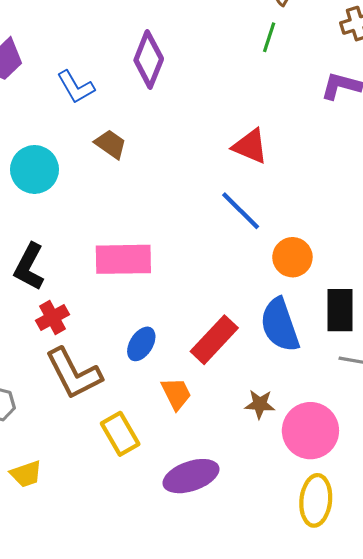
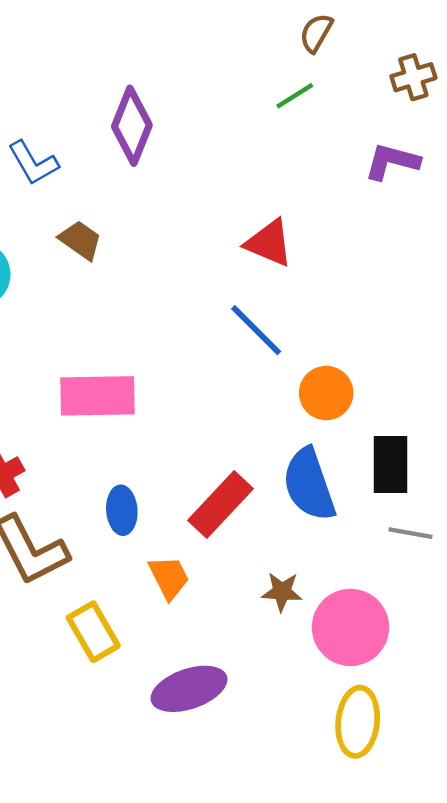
green line: (269, 37) -> (295, 96), turned 40
blue ellipse: (141, 344) -> (122, 510), turned -36

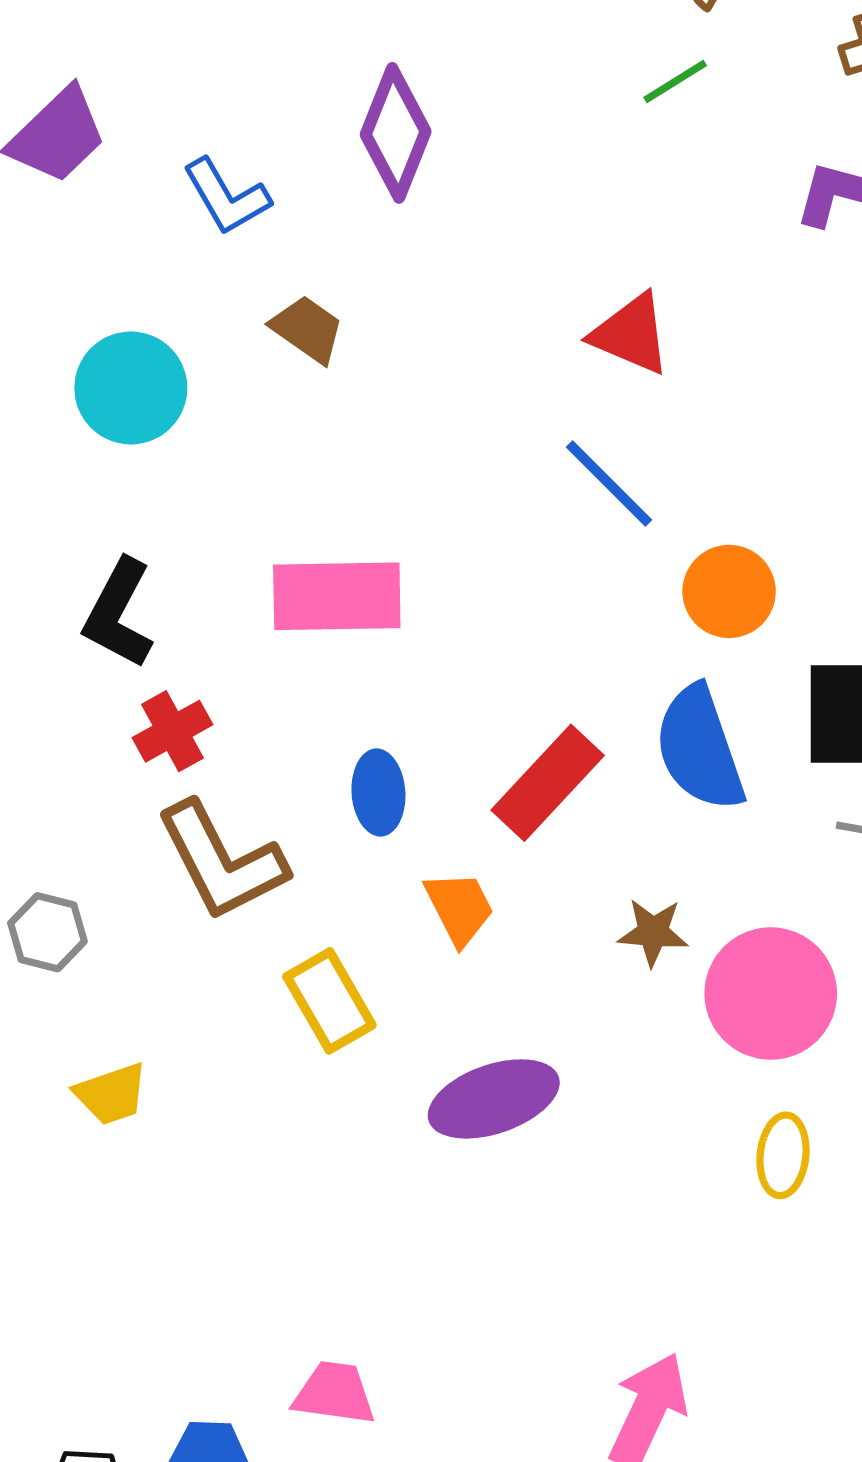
yellow ellipse: (358, 722) -> (783, 1155), size x0.7

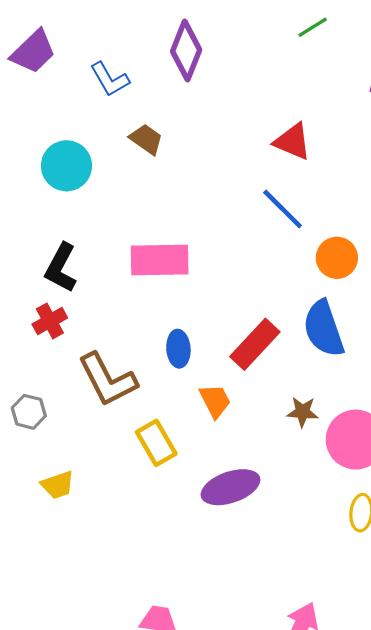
red cross: (173, 731) -> (50, 321), moved

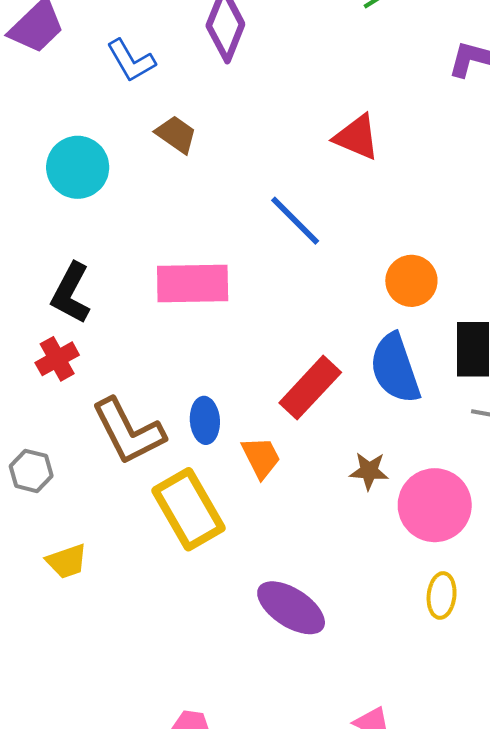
blue line: (283, 209) -> (295, 221), moved
blue ellipse: (178, 349) -> (205, 420), moved
yellow rectangle: (156, 443) -> (188, 509), size x1.4
purple ellipse: (231, 487) -> (291, 608), moved, turned 52

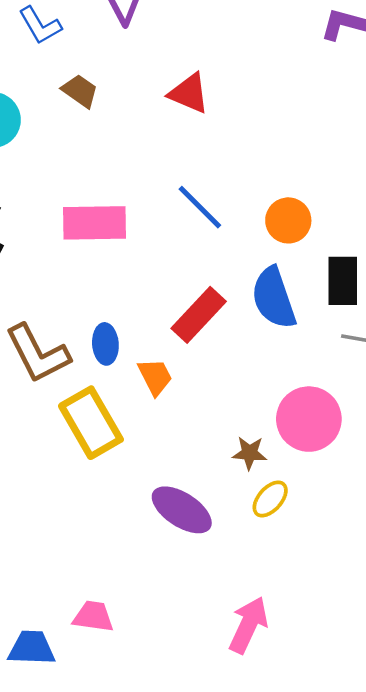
red triangle: (357, 137) -> (189, 93), moved
blue line: (295, 221) -> (200, 207), moved
brown star: (369, 471) -> (250, 453), moved
yellow ellipse: (442, 595) -> (270, 499), moved, turned 36

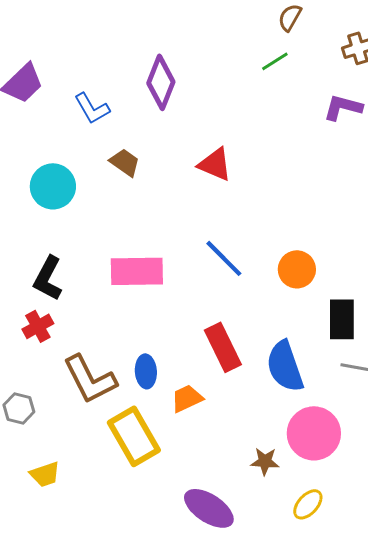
blue semicircle: (274, 298) -> (285, 366), moved
red rectangle: (199, 315) -> (223, 347), turned -69
orange trapezoid: (155, 377) -> (187, 398), turned -88
yellow ellipse: (270, 499) -> (308, 504), moved

